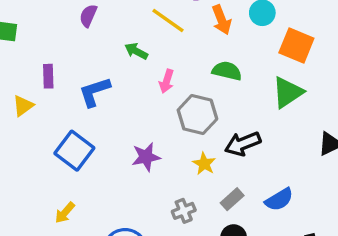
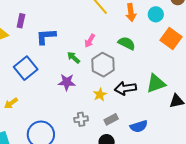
green arrow: (136, 51) -> (73, 58), moved
green triangle: (288, 92) -> (156, 84), moved

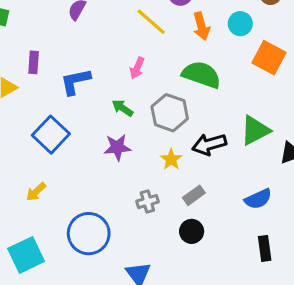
pink arrow: (90, 41) -> (137, 68), moved
green semicircle: (127, 43) -> (201, 75), size x1.4
blue semicircle: (139, 126) -> (258, 199), moved

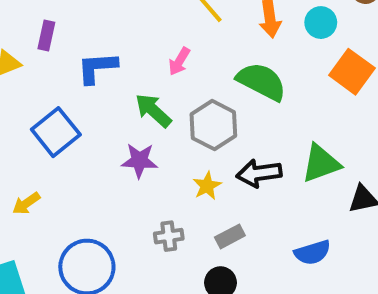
green arrow: (123, 108) -> (153, 111), size x1.4

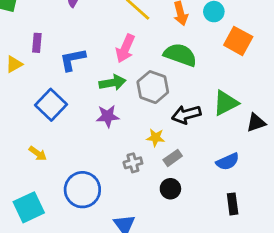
pink arrow: (179, 61) -> (125, 49), size x1.5
green arrow: (153, 111) -> (112, 83), turned 135
yellow star: (207, 186) -> (156, 138), moved, turned -30
yellow arrow: (26, 203) -> (38, 153), turned -102

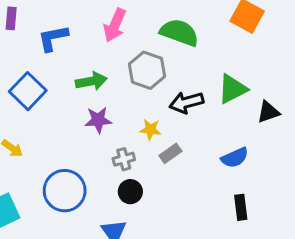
green arrow: (112, 83) -> (91, 81), moved
purple star: (108, 116) -> (98, 120), moved
black circle: (170, 189) -> (130, 192), moved

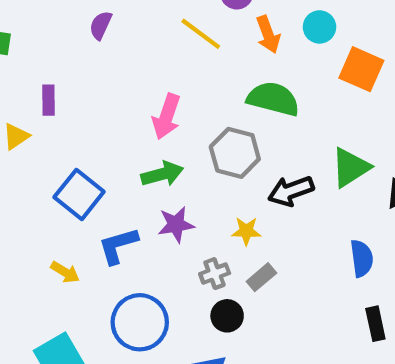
pink arrow: (115, 25) -> (166, 117), moved
blue L-shape: (53, 38) -> (118, 246), moved
gray rectangle: (170, 153) -> (261, 277), moved
blue semicircle: (235, 158) -> (362, 258), turned -68

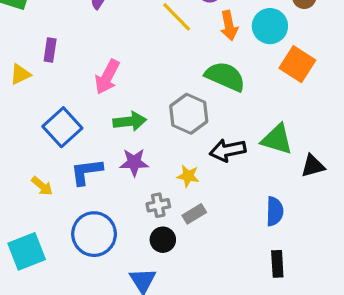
cyan circle: (319, 27) -> (270, 26), size x1.4
pink arrow: (166, 117) -> (107, 77), moved
green triangle: (351, 167) -> (277, 139), turned 40

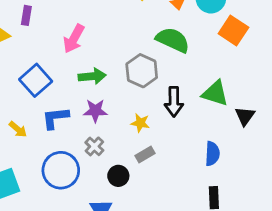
black arrow: (228, 150) -> (174, 102), turned -80
black triangle: (313, 166) -> (245, 116), turned -40
gray cross: (158, 205) -> (94, 146), moved, turned -36

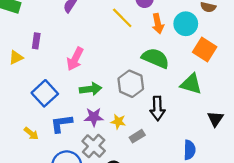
green triangle: (215, 93) -> (191, 84), moved
yellow star: (140, 123) -> (118, 122), moved
gray cross: (94, 146) -> (94, 146), size x1.5
gray rectangle: (145, 155) -> (137, 136), moved

